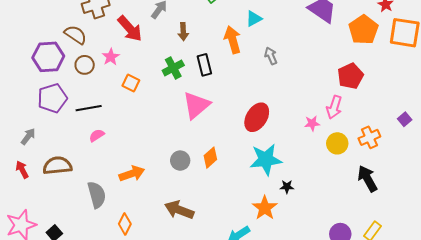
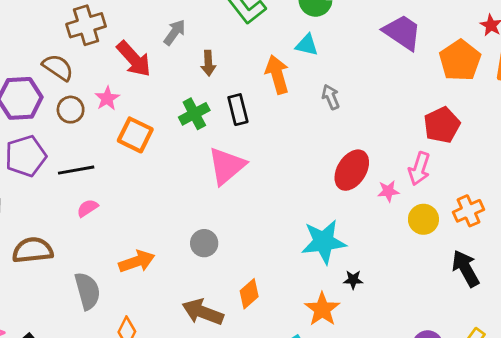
cyan triangle: (254, 19) -> (307, 45), turned 42
orange square: (131, 83) -> (135, 135), size x1.4
red ellipse: (257, 117) -> (352, 170), moved
orange diamond: (210, 158) -> (249, 294), moved

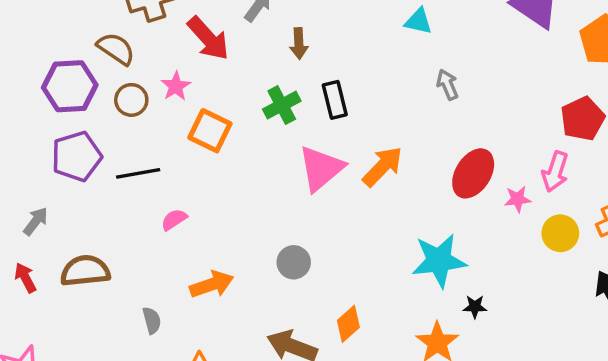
orange arrow: (277, 74) -> (383, 167), moved, turned 60
pink semicircle: (87, 208) -> (174, 220), moved
gray semicircle: (87, 291) -> (152, 320), size x0.6

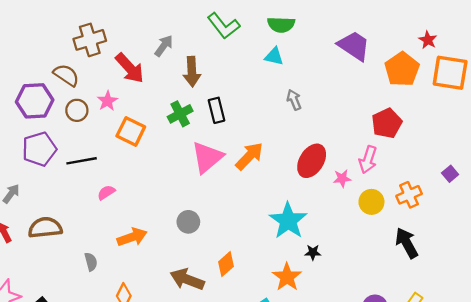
brown arrow: (299, 44) -> (192, 72), size x1.4
cyan star: (439, 261) -> (288, 221), turned -30

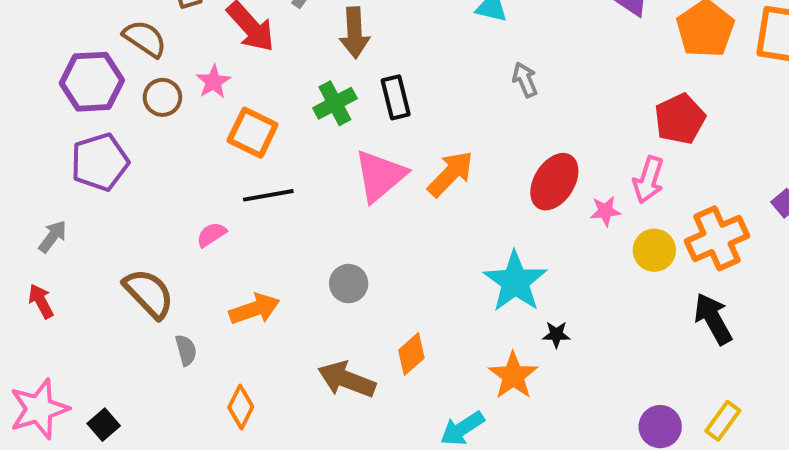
black line: (82, 161) -> (268, 195), moved
orange cross: (409, 195) -> (717, 238), size x1.4
brown semicircle: (45, 228) -> (149, 293), moved, turned 52

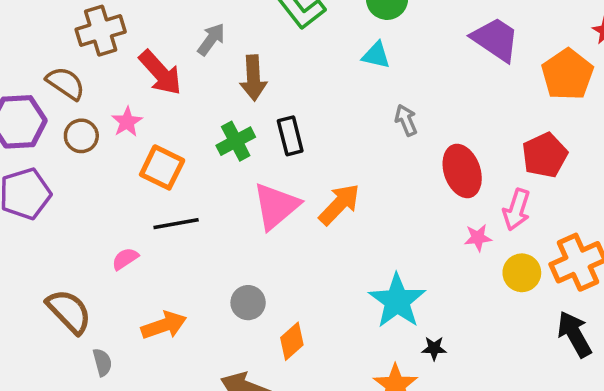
red ellipse: (554, 182) -> (462, 171), moved, turned -51
orange diamond: (411, 354) -> (292, 341), moved

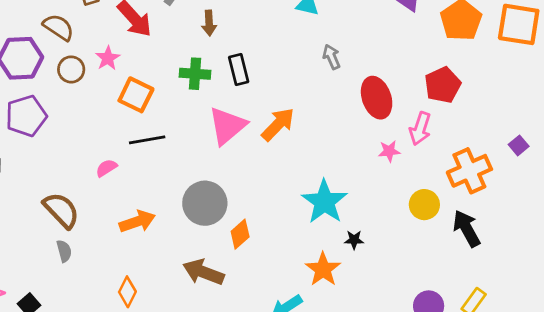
brown arrow: (253, 78) -> (209, 23), size x0.7
green cross: (236, 141) -> (195, 74), turned 32
yellow circle: (522, 273) -> (424, 205), moved
gray circle: (248, 303) -> (205, 203), size x1.6
gray semicircle: (102, 362) -> (64, 251), moved

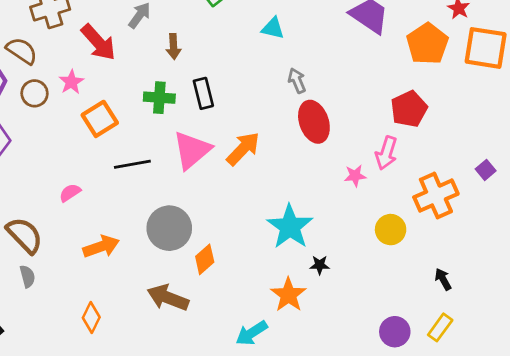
orange square: (136, 95) -> (100, 119), turned 32
red ellipse: (377, 98) -> (314, 122), moved
black line: (147, 140) -> (132, 164), moved
black arrow: (467, 229) -> (443, 279), moved, size x0.6

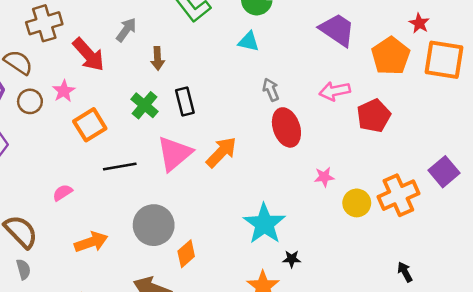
green cross: (159, 98) -> (145, 105), turned 36
pink arrow: (386, 153) -> (335, 91), moved, turned 60
purple square: (486, 170) -> (444, 172), size x1.6
yellow circle: (391, 230) -> (357, 203), moved

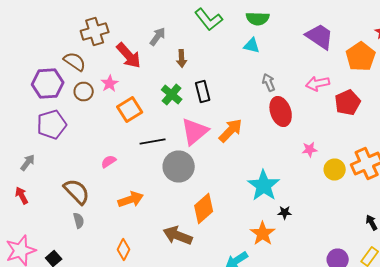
gray circle: (154, 225) -> (179, 166), moved
orange diamond: (186, 254) -> (204, 208), size x1.4

